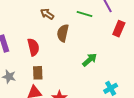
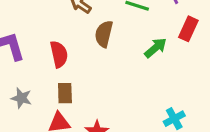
green arrow: (90, 60) -> (156, 48), moved

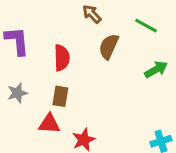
gray star: (21, 98) -> (17, 93), turned 30

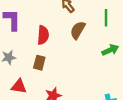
green line: (146, 26) -> (106, 18), turned 56
red triangle: (49, 124) -> (19, 86), moved

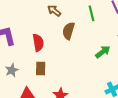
green arrow: (110, 50) -> (103, 52), moved

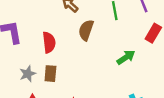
gray star: (12, 70) -> (28, 74), moved

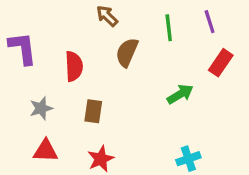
brown rectangle: (50, 74) -> (93, 111), moved

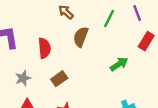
green line: (169, 28) -> (109, 18), turned 36
brown rectangle: (93, 111) -> (59, 79), turned 49

